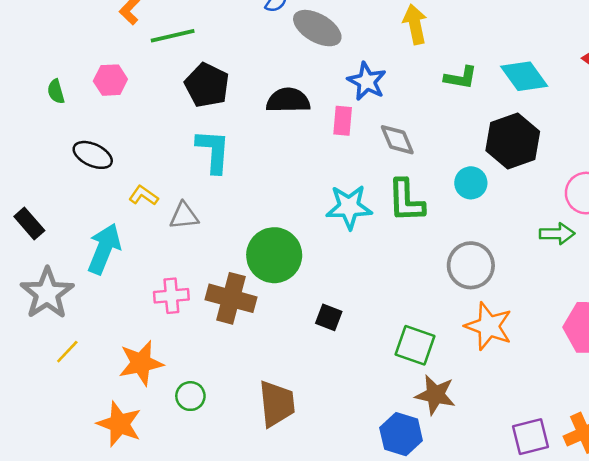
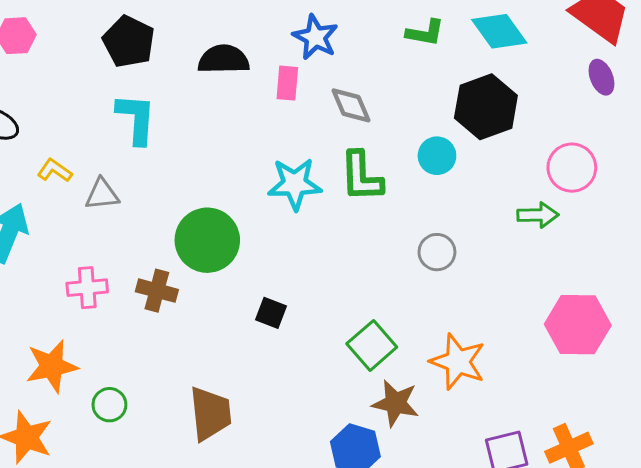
gray circle: (471, 265) -> (437, 252), size x0.7
brown cross: (231, 298) -> (157, 291), size x0.7
orange star: (489, 326) -> (458, 362), moved
green square: (415, 345) -> (372, 345), turned 30

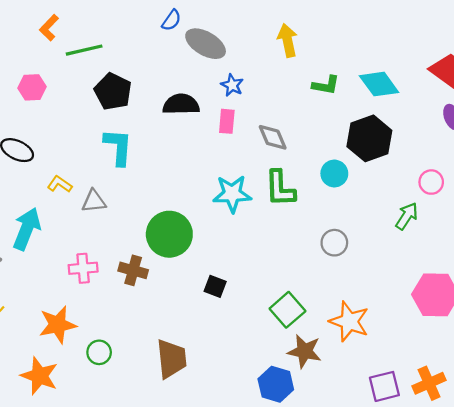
blue star: (315, 37) -> (232, 85), moved, size x0.7
pink circle: (572, 168) -> (431, 182), size x0.7
green arrow: (538, 215) -> (407, 216), turned -56

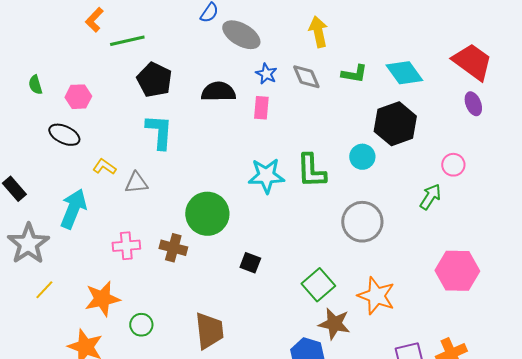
pink hexagon: (32, 87) -> (78, 97), moved
gray diamond: (273, 137) -> (306, 77), moved
gray circle: (334, 243) -> (362, 222), size x1.6

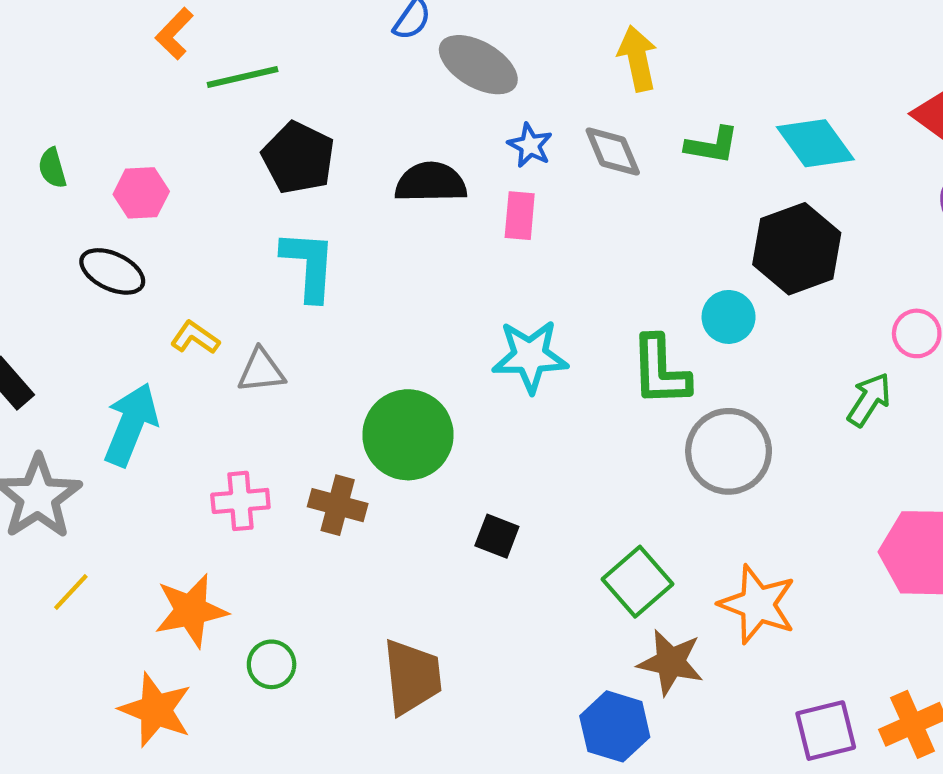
green L-shape: (311, 171) -> (660, 371), moved

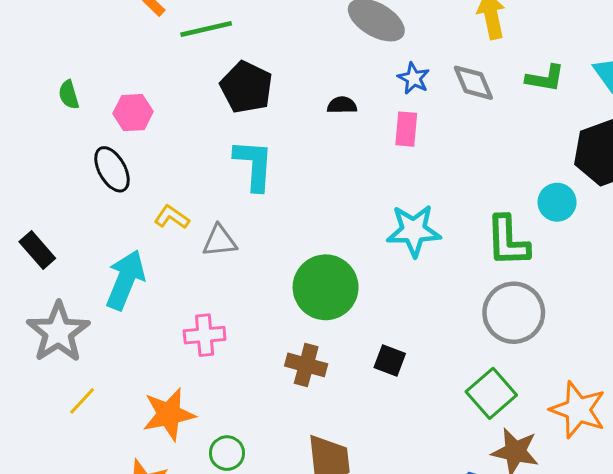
black semicircle: (431, 183) -> (342, 105), size x0.6
black ellipse: (112, 271) -> (112, 169), turned 36
gray circle: (729, 451) -> (514, 313), moved
brown cross: (338, 505) -> (306, 365), moved

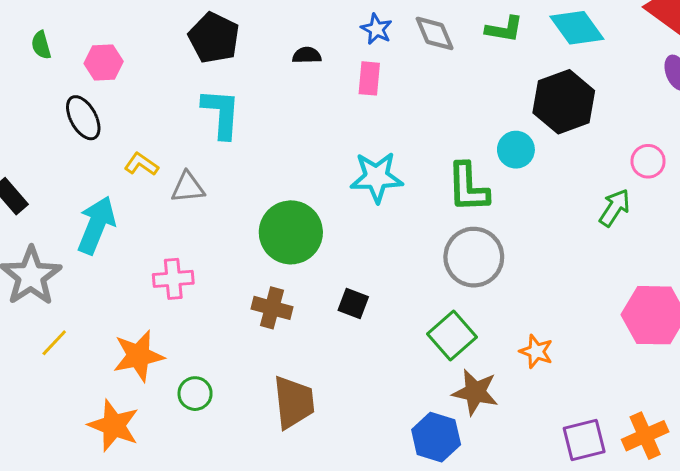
orange star: (578, 410) -> (536, 351), size x0.6

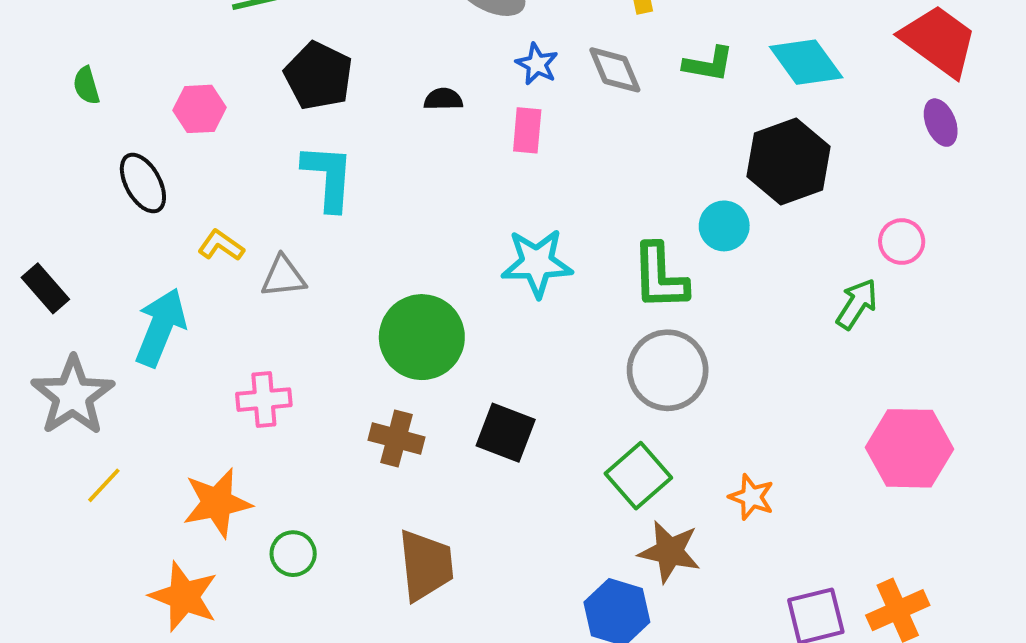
pink hexagon: (104, 63) -> (199, 109), moved
black square: (353, 304) -> (506, 433), size x1.4

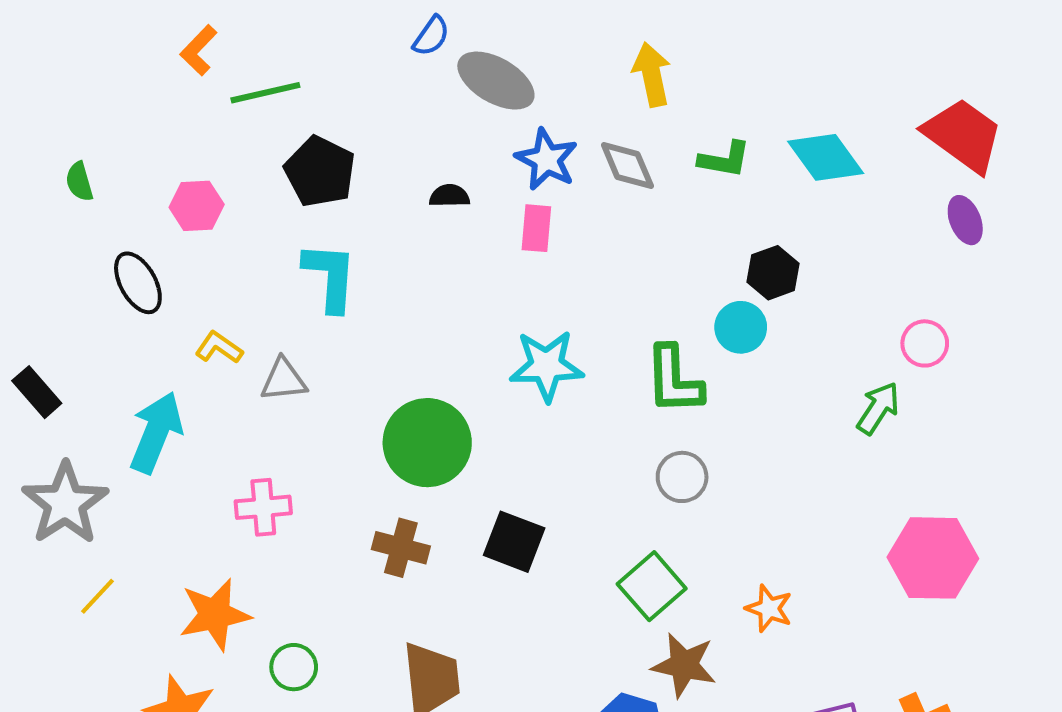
blue star: (537, 64) -> (547, 159), size x1.4
black hexagon: (789, 162) -> (773, 273), moved, size x0.6
gray circle: (668, 370) -> (682, 477), size x0.6

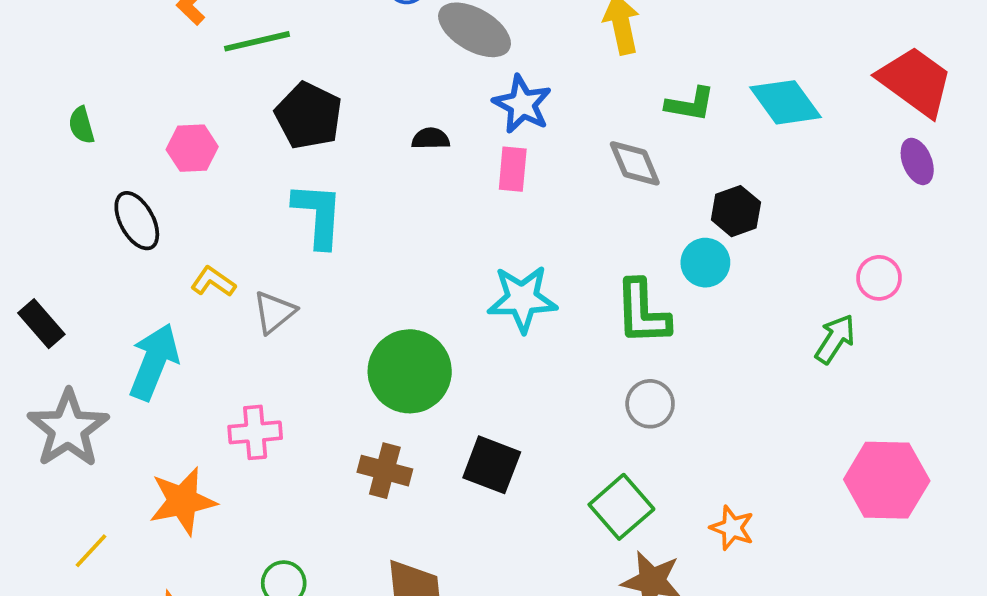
gray diamond: (627, 165) -> (635, 163), moved
gray triangle: (284, 380) -> (274, 312), turned -33
yellow line: (97, 596) -> (91, 551), moved
orange star: (215, 615) -> (183, 501), moved

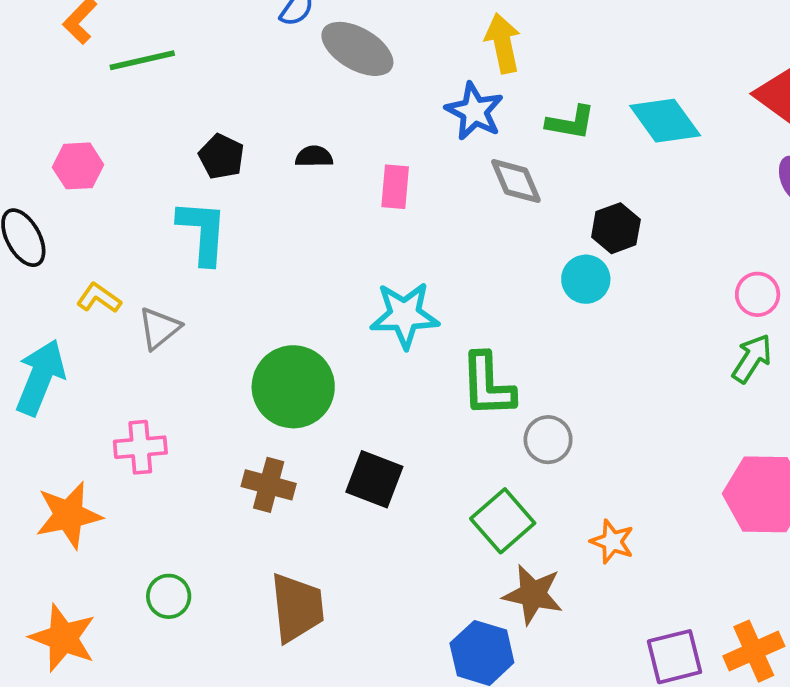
blue star: (522, 104) -> (474, 111), moved
black pentagon: (309, 116) -> (222, 157), moved, size x0.7
green L-shape: (642, 312) -> (488, 385), moved
green arrow: (835, 339) -> (752, 358), moved
gray circle: (650, 404) -> (548, 440), moved

